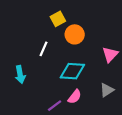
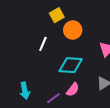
cyan arrow: (20, 74) -> (25, 91), moved

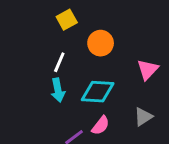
yellow square: (57, 15) -> (67, 20), moved
cyan arrow: (25, 91) -> (58, 90), moved

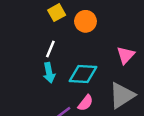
orange circle: (101, 43) -> (85, 21), moved
gray triangle: (143, 117) -> (122, 95), size x1.6

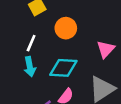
orange circle: (85, 21) -> (66, 28), moved

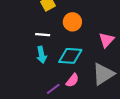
white line: (31, 43) -> (43, 35), turned 72

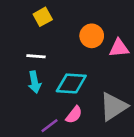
orange circle: (72, 22) -> (92, 36), moved
pink triangle: (106, 40) -> (119, 48), moved, turned 42

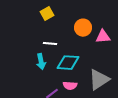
white line: (36, 56) -> (50, 44), moved
pink semicircle: (74, 115) -> (70, 86), turned 56

